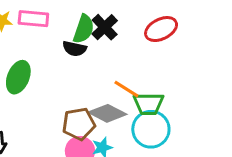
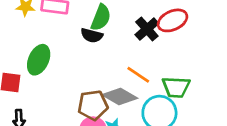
black cross: (105, 27) -> (147, 29), moved
green trapezoid: (148, 104) -> (176, 87), moved

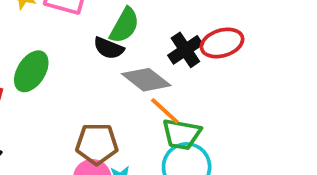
green trapezoid: (176, 87) -> (182, 134), moved
gray diamond: (120, 96) -> (146, 80), moved

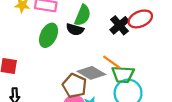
green ellipse: (31, 71) -> (49, 35), moved
gray diamond: (146, 80) -> (91, 73), moved
brown pentagon: (97, 144) -> (75, 86), turned 30

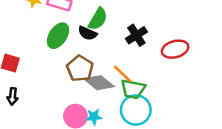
red ellipse: (140, 19) -> (175, 49), moved
brown pentagon: (75, 86) -> (80, 68), moved

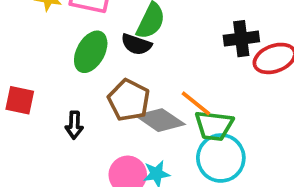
black cross: (136, 35) -> (241, 39), moved, turned 30
black arrow: (13, 96) -> (74, 125), moved

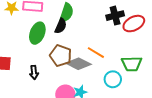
black semicircle: (136, 44) -> (61, 26), turned -77
green trapezoid: (214, 126) -> (132, 64), moved
cyan circle: (221, 158) -> (113, 79), size x0.7

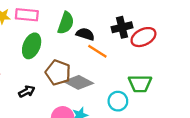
black semicircle: (61, 26) -> (85, 34), moved, turned -98
orange line: (96, 53) -> (97, 51), moved
black arrow: (34, 72) -> (27, 91), turned -112

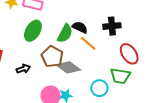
green semicircle: (66, 23) -> (65, 33), moved
red ellipse: (143, 37) -> (129, 54), moved, turned 75

